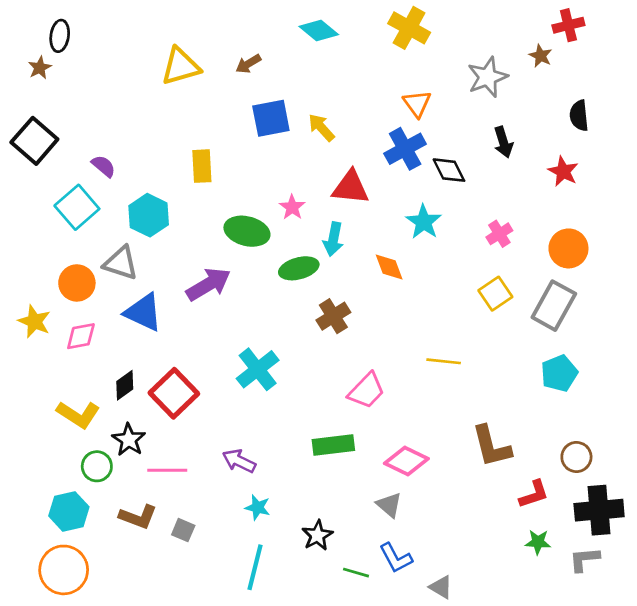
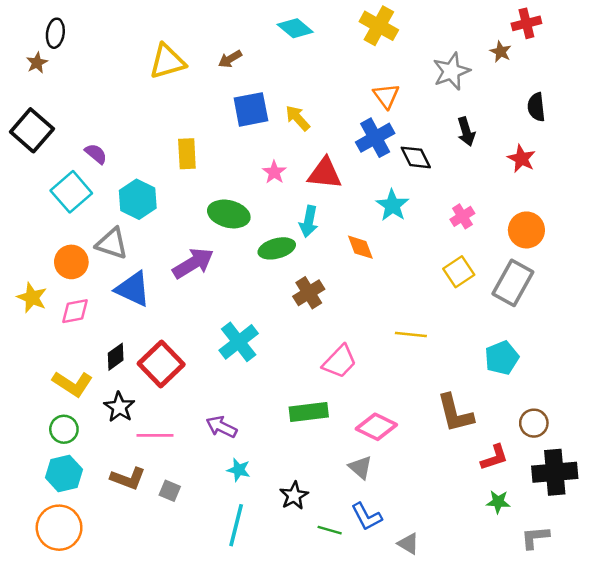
pink star: (292, 207) -> (274, 172), moved
cyan pentagon: (559, 373) -> (502, 358), moved
green circle: (97, 466) -> (64, 429), moved
gray L-shape: (584, 559) -> (535, 537), moved

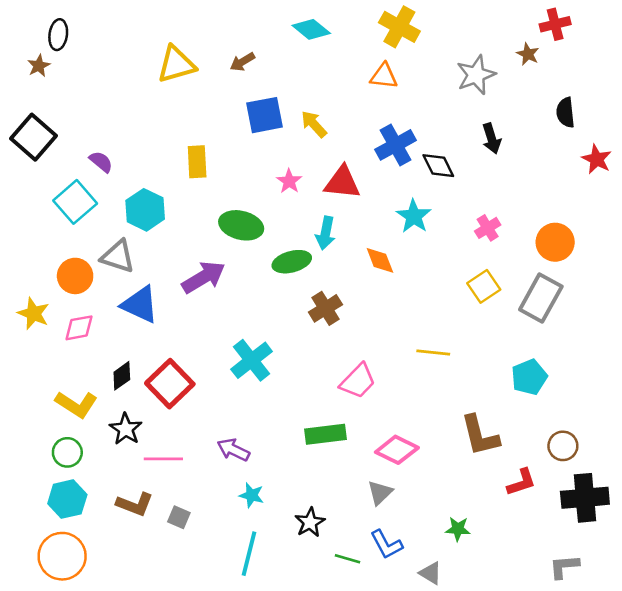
orange triangle: (386, 96) -> (384, 76), moved, turned -48
red star: (522, 159) -> (597, 159), moved
gray triangle: (360, 467) -> (380, 493), turned 35
green star: (498, 502) -> (458, 529), moved

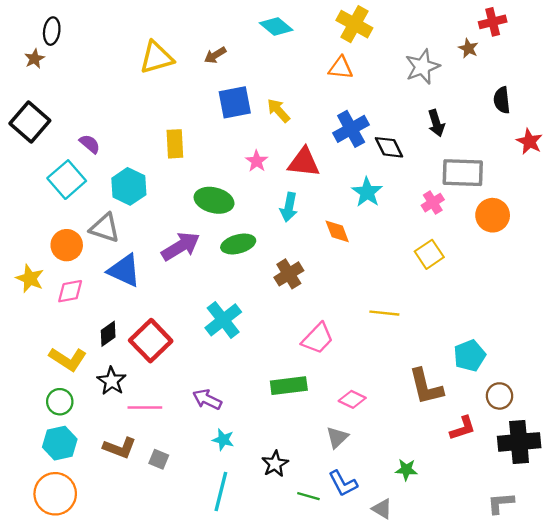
green ellipse: (292, 262) -> (238, 244), moved
gray rectangle: (541, 298) -> (463, 173), moved, turned 63
cyan pentagon: (529, 377) -> (470, 356), moved
pink diamond: (397, 450) -> (352, 399), size x0.7

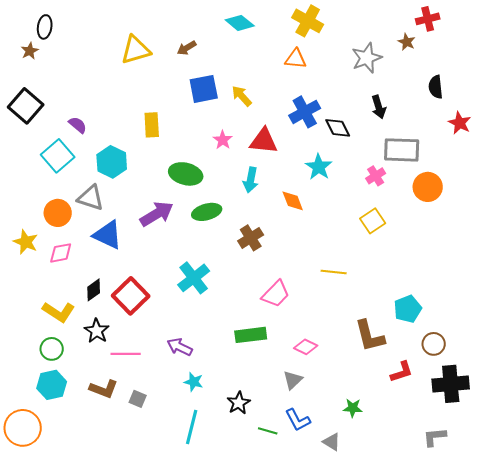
orange circle: (55, 494) -> (23, 428), moved

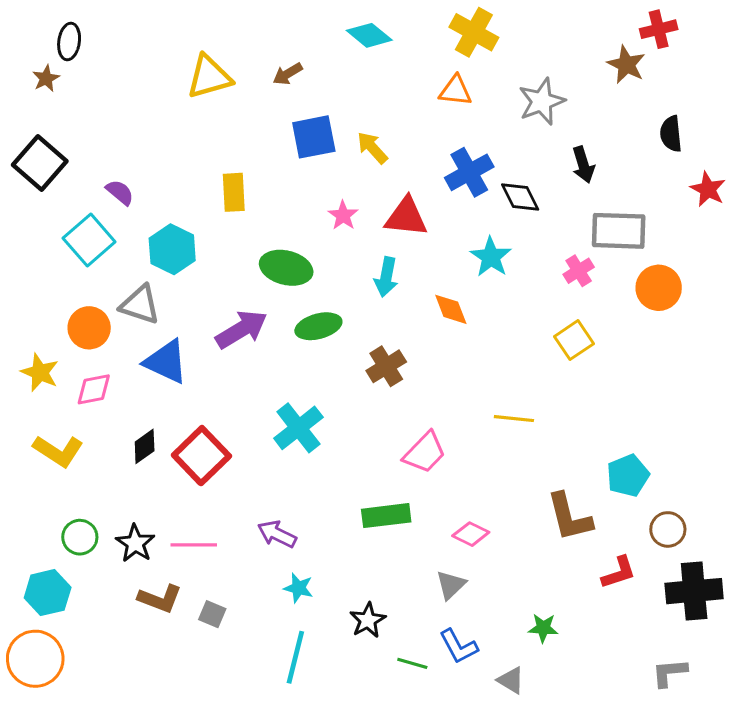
brown star: (407, 42) -> (626, 65), size x1.4
gray star: (367, 58) -> (542, 102), moved
yellow L-shape: (59, 312) -> (58, 451), moved
black star: (97, 331) -> (135, 543), moved
cyan hexagon: (52, 385) -> (48, 593), moved

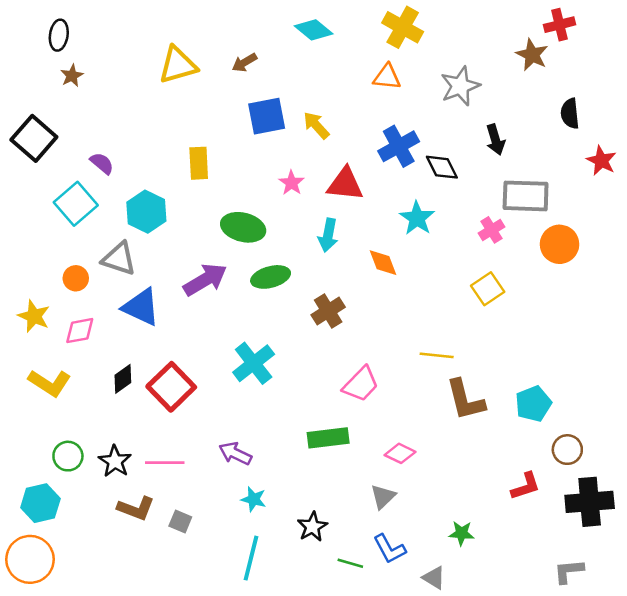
brown star: (46, 78) -> (72, 76), moved
orange circle: (89, 328) -> (76, 278), size x0.7
brown L-shape: (569, 517) -> (465, 400), moved

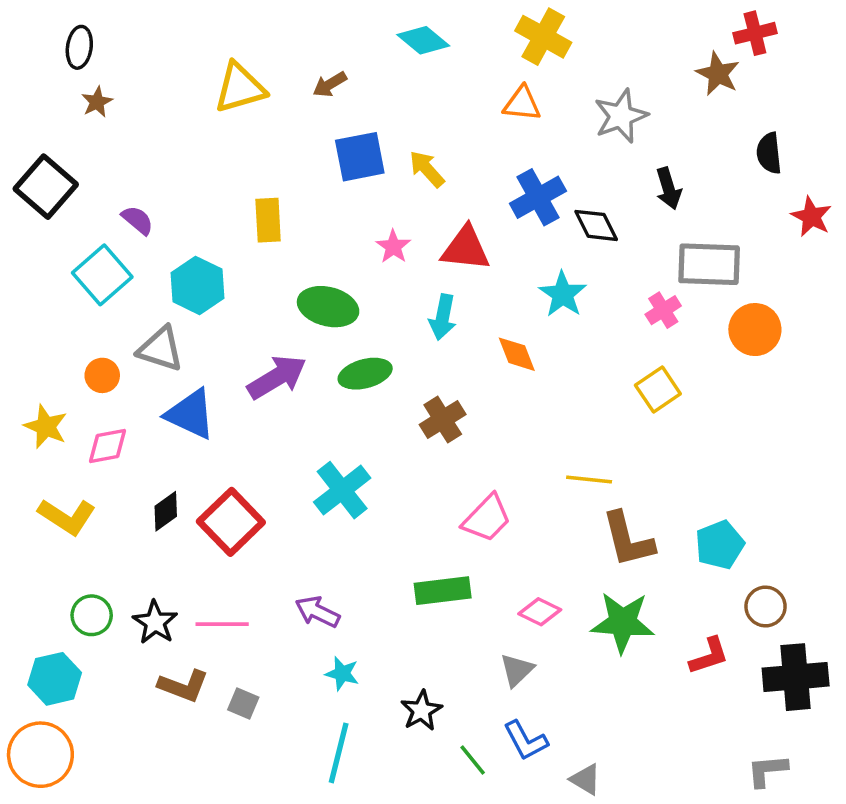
green star: (461, 533) -> (623, 622), moved, size x1.8
green line: (350, 563) -> (473, 760), turned 35

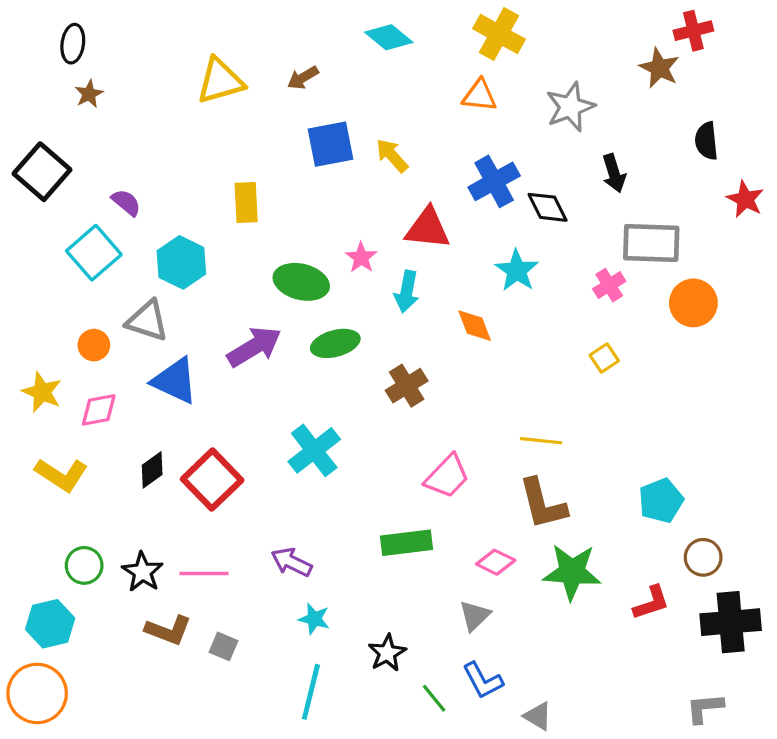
pink star: (393, 247) -> (361, 258), moved
yellow square: (658, 390) -> (604, 358), size x0.7
brown L-shape: (628, 539) -> (543, 504), moved

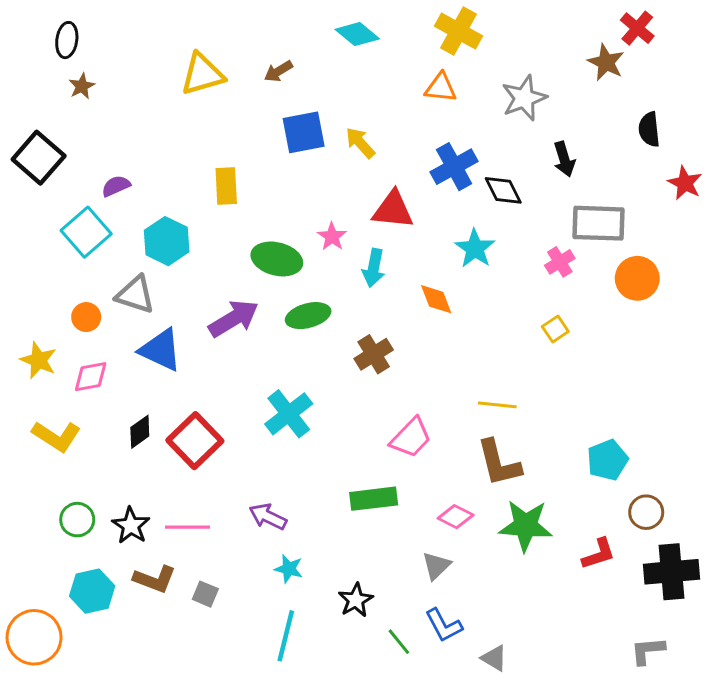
red cross: (693, 31) -> (637, 28), turned -36
purple semicircle: (126, 202) -> (116, 186), turned -64
cyan hexagon: (50, 624) -> (92, 591), moved

